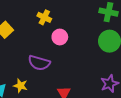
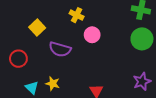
purple semicircle: (39, 63) -> (60, 49), moved

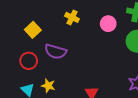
pink circle: (92, 35) -> (108, 24), moved
red circle: (18, 59) -> (29, 61), moved

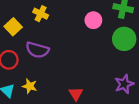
yellow cross: (72, 17) -> (41, 14), moved

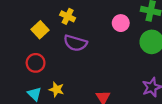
purple semicircle: (37, 50) -> (75, 43), moved

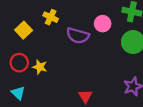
purple semicircle: (75, 43) -> (78, 36), moved
yellow star: (57, 89) -> (40, 67), moved

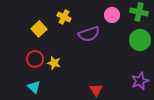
pink circle: (103, 24) -> (112, 15), moved
purple semicircle: (78, 36) -> (89, 34), turned -35

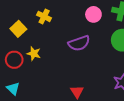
purple semicircle: (89, 34) -> (79, 43), moved
yellow star: (54, 63) -> (34, 54), moved

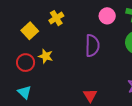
yellow cross: (44, 16) -> (56, 18), turned 32
purple semicircle: (79, 43) -> (92, 46), turned -70

